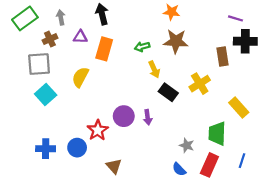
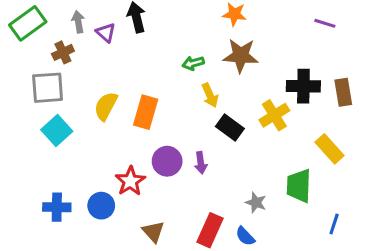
purple triangle: (80, 37) -> (106, 33), moved, turned 40
black cross: (245, 41) -> (303, 86), moved
orange rectangle: (104, 49) -> (146, 112), moved
brown rectangle: (222, 56) -> (343, 92), moved
red rectangle: (209, 165) -> (210, 230), moved

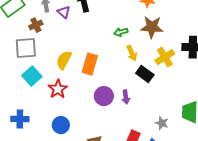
yellow cross: (274, 115) -> (165, 57), moved
red star: (130, 181) -> (58, 89), moved
blue cross: (57, 207) -> (20, 119), moved

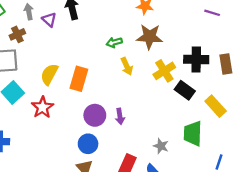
black rectangle: (145, 74) -> (185, 90), moved
blue circle: (61, 125) -> (88, 144), moved

